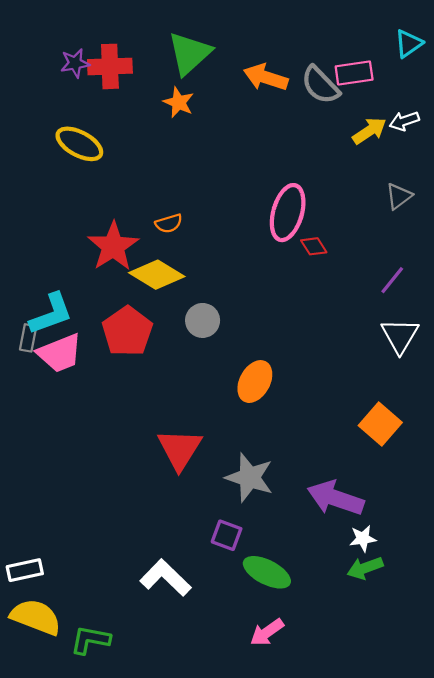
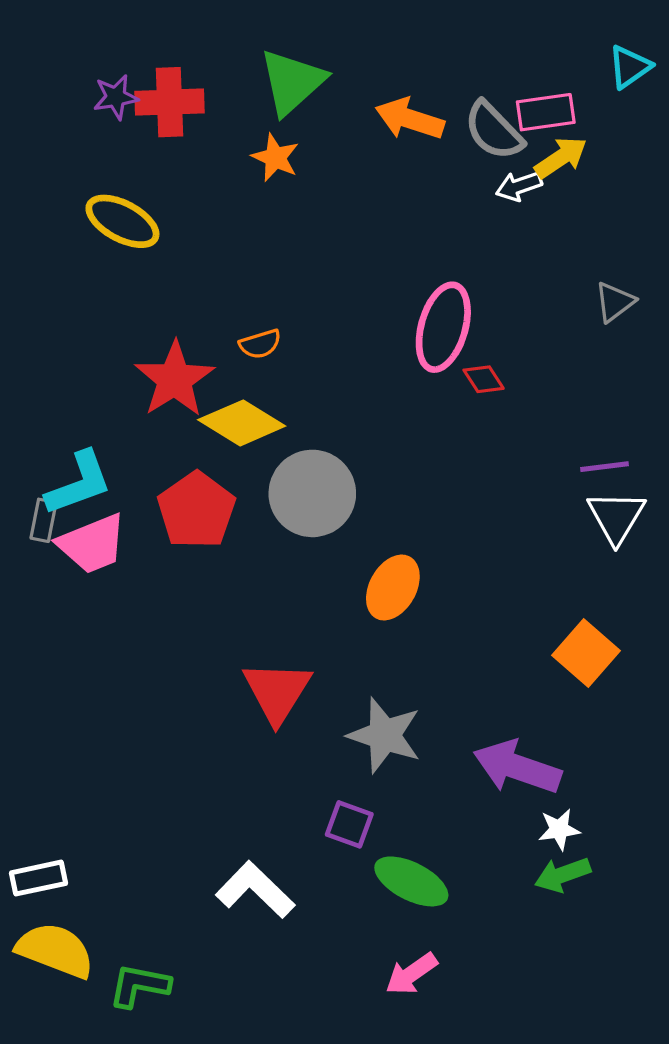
white arrow: (404, 121) -> (519, 186), moved
yellow arrow: (369, 131) -> (561, 158), moved
purple line: (392, 280) -> (605, 467), moved, turned 44
gray circle: (203, 320) -> (312, 493), size x1.6

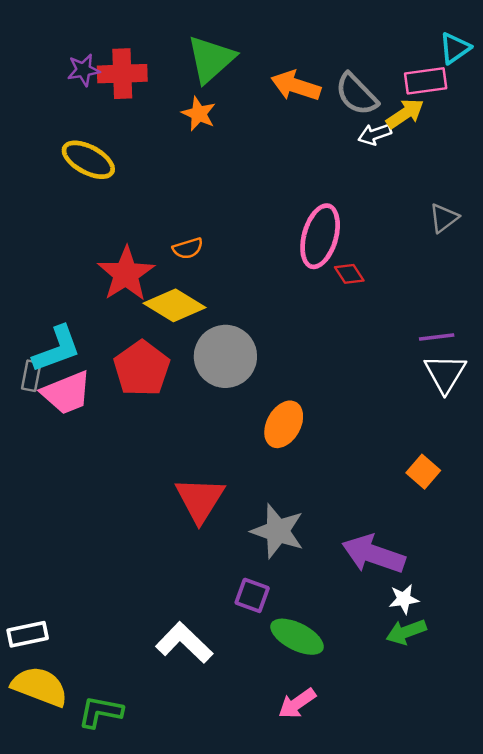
pink rectangle: (546, 112) -> (426, 81), moved
orange square: (586, 653) -> (423, 472), size x0.7

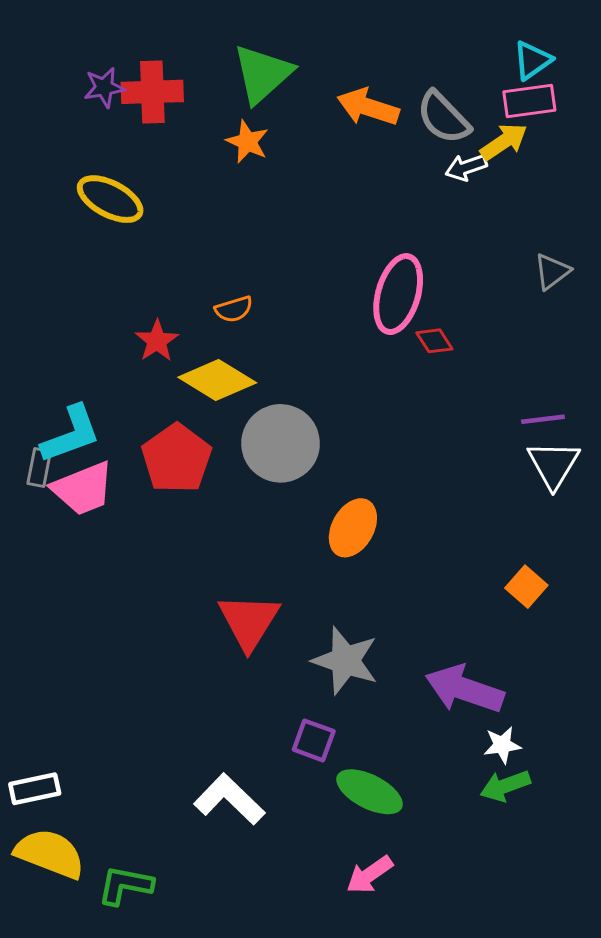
cyan triangle: (455, 48) -> (532, 60), moved
red star: (126, 274) -> (157, 341), size x0.6

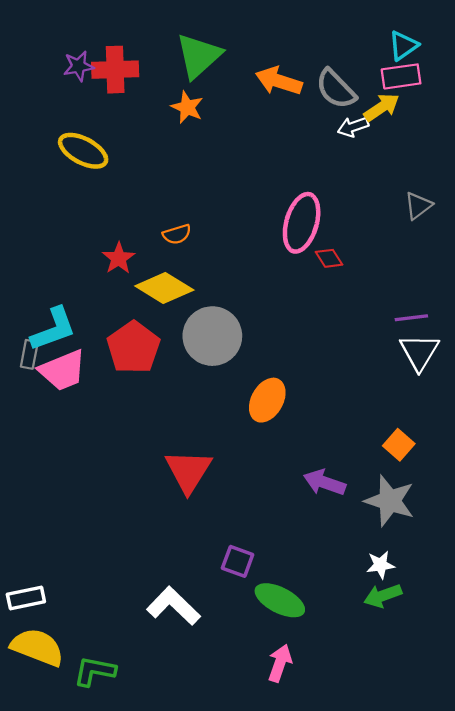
gray star: (345, 661) -> (390, 501), moved
purple arrow: (465, 689) -> (324, 482), moved, size x0.7
pink arrow: (370, 875) -> (280, 663), turned 144

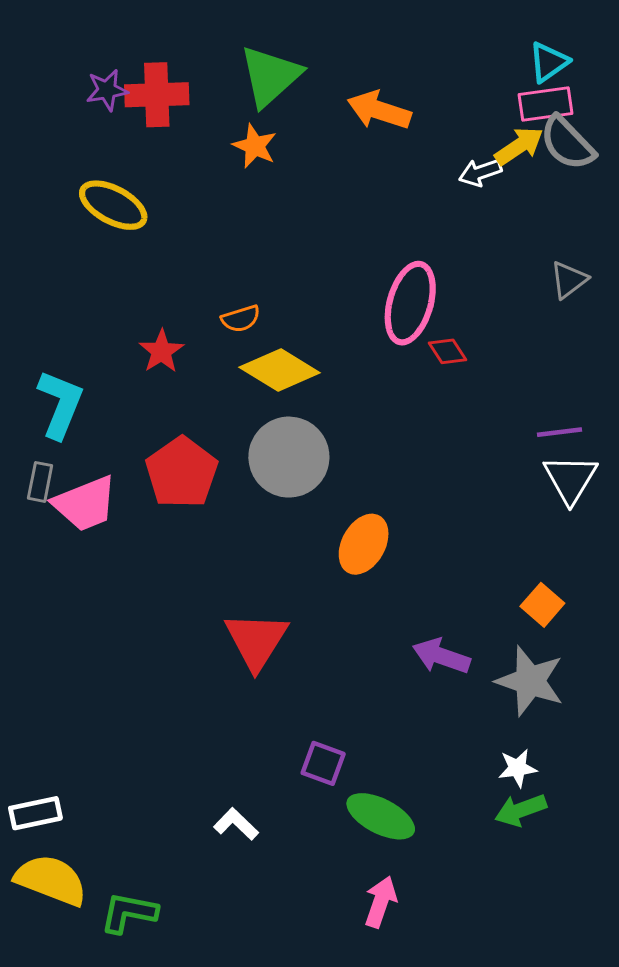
gray semicircle: (336, 89) -> (567, 143), moved
yellow diamond: (164, 288) -> (280, 370), moved
cyan L-shape: (53, 329) -> (60, 404), moved, turned -48
white L-shape: (173, 606) -> (236, 824), size x0.6

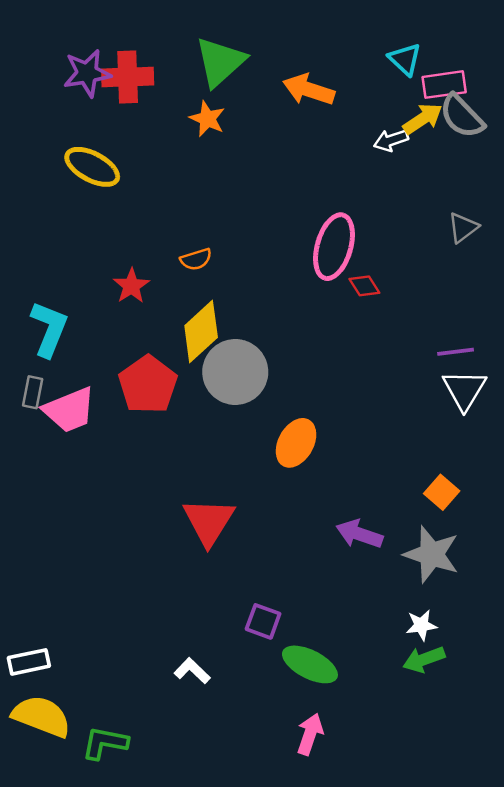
cyan triangle: (549, 62) -> (405, 59), moved, turned -42
purple star: (107, 90) -> (87, 73), size x1.4
yellow diamond: (280, 370) -> (201, 331), moved, turned -74

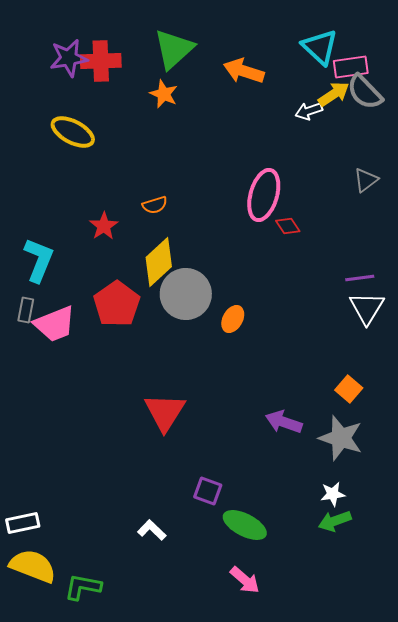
cyan triangle: (405, 59) -> (320, 47), size x1.4
orange ellipse: (296, 443) -> (233, 319), moved, size x0.7
pink arrow: (310, 734) -> (245, 580), turned 112

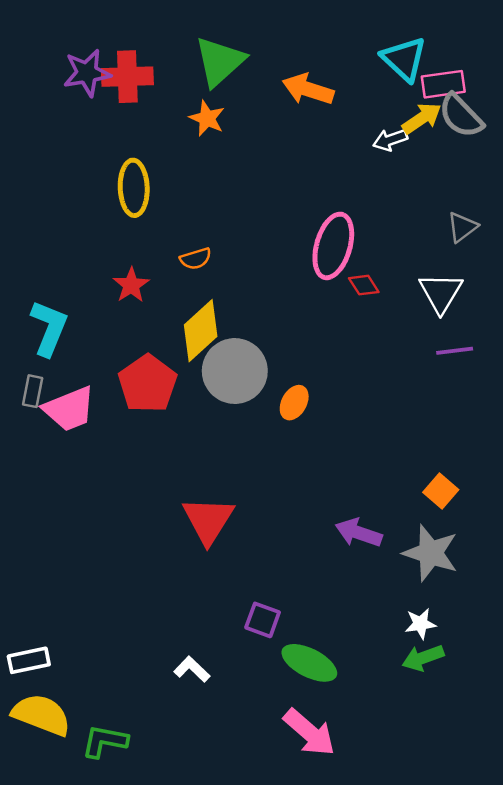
yellow ellipse: (73, 132) -> (134, 188), moved, turned 60
white triangle: (367, 308) -> (441, 293), moved
pink arrow: (245, 580) -> (309, 732), size x1.4

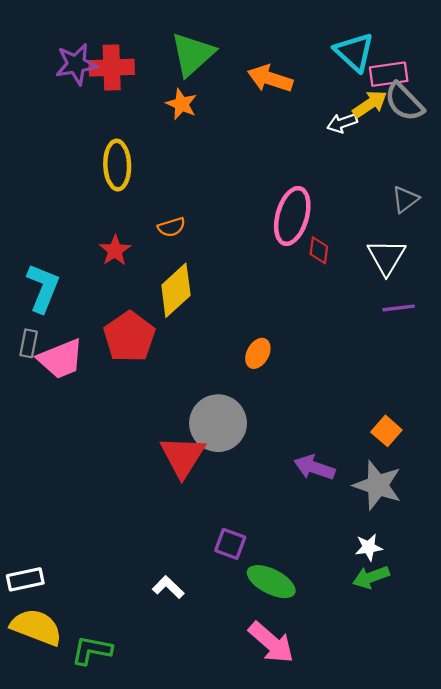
red diamond: (364, 285) -> (319, 250), turned 40
gray circle: (235, 371) -> (218, 423), moved

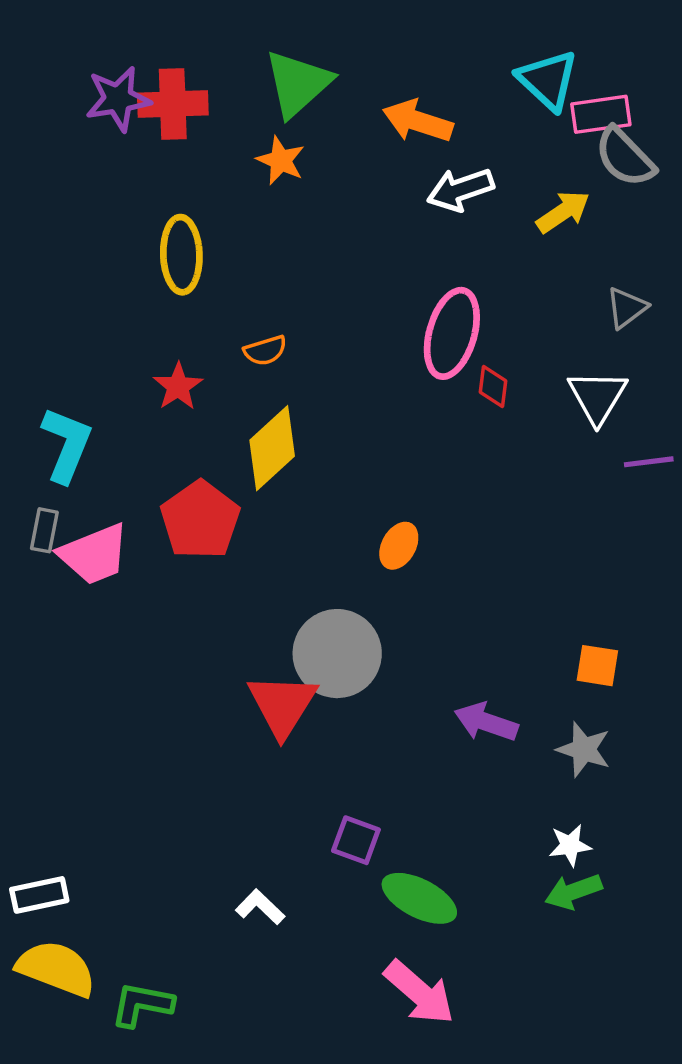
yellow arrow: (370, 104) -> (563, 212), moved
white arrow: (342, 123) -> (460, 190), moved, size x1.4
purple line: (399, 308) -> (649, 462), moved
orange square: (386, 431) -> (597, 666), turned -32
gray star: (378, 485) -> (584, 749), size x0.7

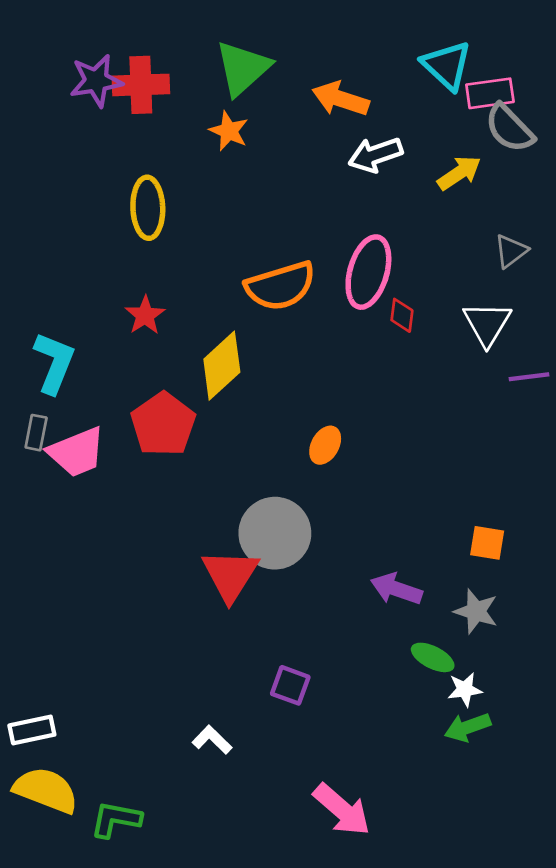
orange semicircle: (265, 351) -> (280, 286), moved, size x2.0
green ellipse: (419, 898) -> (433, 657), moved, size x0.7

